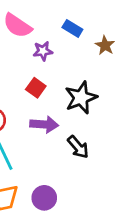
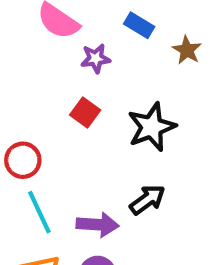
purple arrow: (44, 124) -> (98, 225), moved
black arrow: (78, 147) -> (147, 200), turned -85

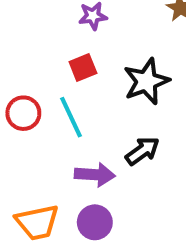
red square: (85, 112) -> (83, 68), turned 32
cyan line: (39, 212) -> (71, 117), moved

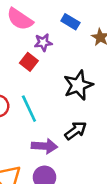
red square: (83, 68) -> (29, 62), moved, turned -30

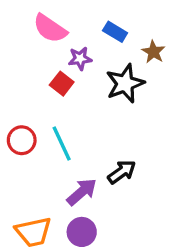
black star: (78, 85) -> (125, 84), moved
purple arrow: (45, 146) -> (82, 192), turned -45

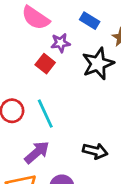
black arrow: (122, 172) -> (95, 151), moved, turned 50
purple arrow: (82, 192) -> (37, 152), moved

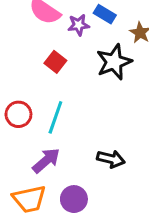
purple star: (60, 43) -> (79, 25), moved
cyan line: (45, 114) -> (55, 117), turned 44

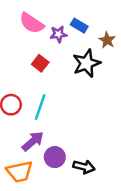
black arrow: (111, 159) -> (84, 167), moved
purple circle: (74, 199) -> (55, 157), moved

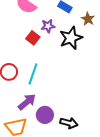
purple star: (58, 34) -> (48, 26), moved

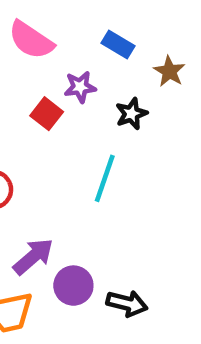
black star: (71, 38) -> (131, 114), size x0.6
cyan line: (33, 74) -> (105, 178), moved

